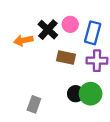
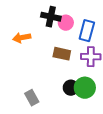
black cross: (48, 30) -> (51, 17), moved, turned -30
gray rectangle: (34, 104) -> (32, 98), turned -49

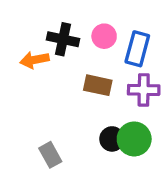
black cross: (51, 17) -> (63, 39), moved

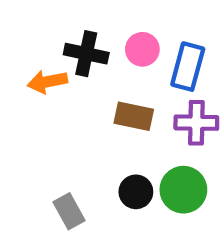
black circle: (112, 139) -> (136, 192), moved

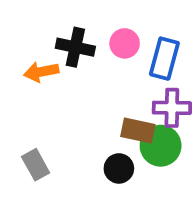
brown rectangle: (134, 116) -> (138, 131), moved
green circle: (183, 190) -> (161, 146), moved
gray rectangle: (69, 211) -> (36, 165), moved

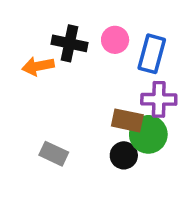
gray rectangle: (36, 165) -> (54, 154), moved, turned -36
black circle: (119, 168) -> (124, 155), moved

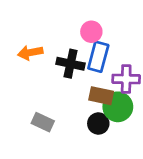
black cross: (69, 43) -> (71, 64), moved
blue rectangle: (152, 54) -> (98, 57), moved

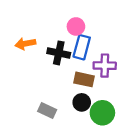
green circle: (118, 107) -> (102, 113), moved
gray rectangle: (43, 122) -> (47, 110), moved

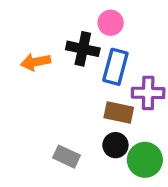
pink circle: (76, 26) -> (111, 23), moved
black cross: (59, 53) -> (83, 49), moved

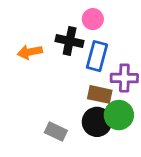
black circle: (115, 145) -> (97, 122), size x1.4
green circle: (145, 160) -> (119, 115), moved

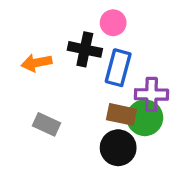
green circle: (119, 115) -> (145, 118), moved
gray rectangle: (56, 131) -> (46, 124), moved

